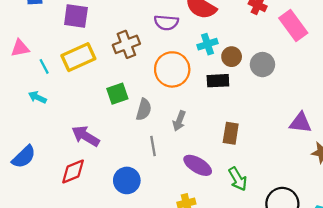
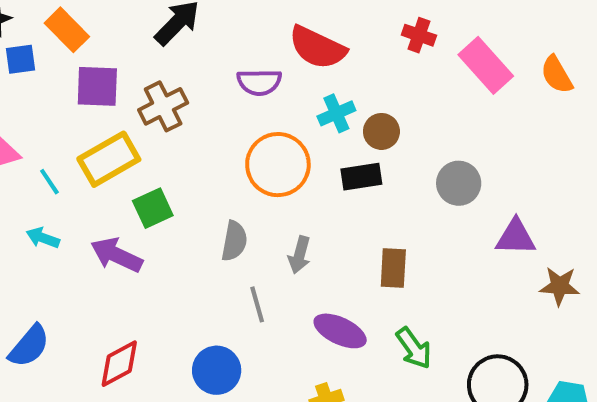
brown cross: (126, 44) -> (163, 106), moved
gray circle: (262, 65) -> (459, 183), moved
green square: (117, 94) -> (153, 208), moved
purple arrow: (86, 136) -> (116, 255), moved

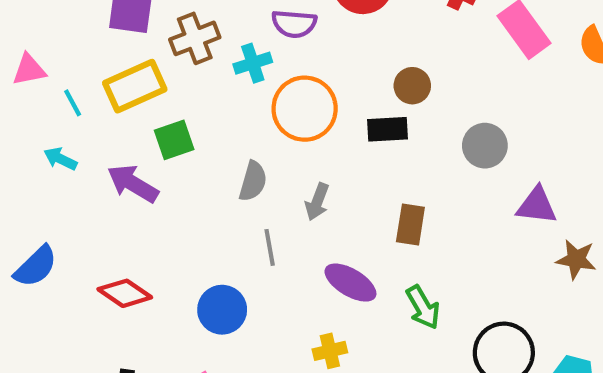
cyan cross: (336, 113) -> (253, 63), moved
red diamond: (119, 364) -> (125, 293), turned 57

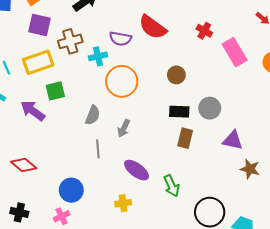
black rectangle: (387, 129) -> (179, 112), moved
brown rectangle: (410, 224) -> (185, 138), moved
blue circle: (222, 310) -> (71, 190), moved

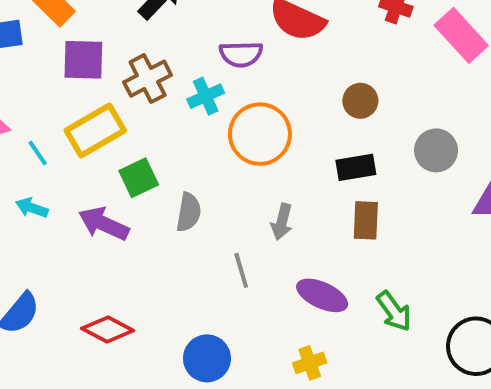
black rectangle: (179, 112) -> (356, 167), moved
gray semicircle: (93, 115) -> (189, 212), moved
brown rectangle: (185, 138) -> (366, 220), moved

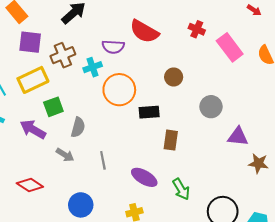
black rectangle: (356, 167) -> (149, 112), moved
gray arrow: (282, 222) -> (65, 155), moved, turned -78

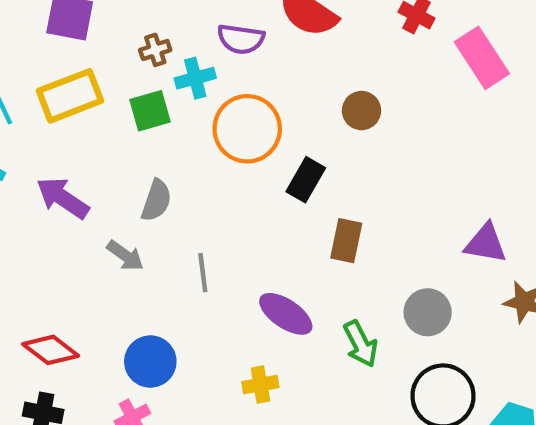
brown cross: (63, 55) -> (155, 50), moved, size x0.6
green square: (53, 107) -> (150, 111), moved
gray circle: (211, 107) -> (428, 312), moved
black rectangle: (149, 112) -> (306, 180), turned -60
red diamond: (30, 185) -> (51, 350), moved

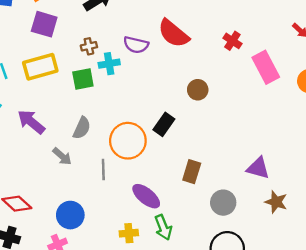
orange circle: (247, 129) -> (128, 141), moved
brown rectangle: (346, 241) -> (192, 172), moved
green arrow: (361, 344) -> (163, 227), moved

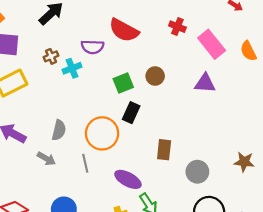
green square: (83, 79) -> (123, 83), moved
purple triangle: (258, 168) -> (205, 83), moved

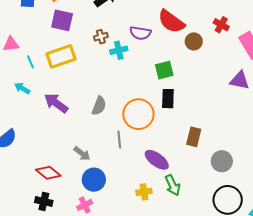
brown circle: (155, 76) -> (194, 41), moved
black rectangle: (131, 113) -> (168, 99), turned -30
gray arrow: (46, 159) -> (82, 154), moved

